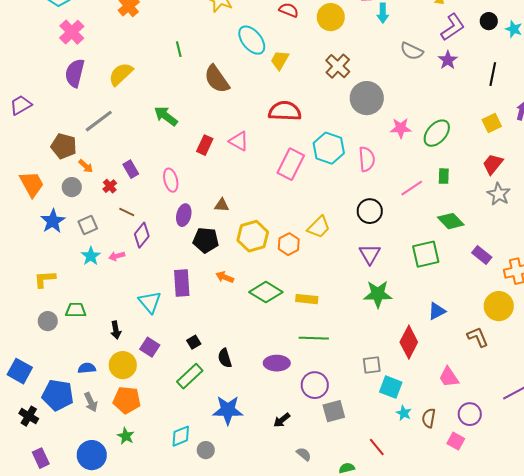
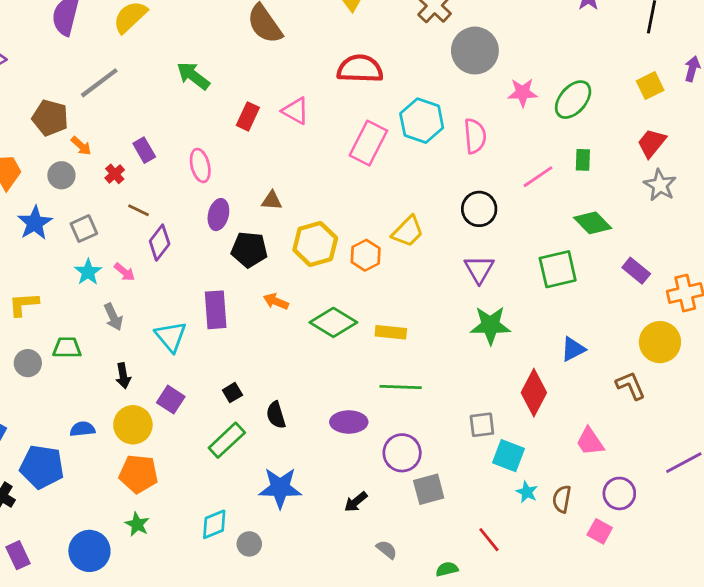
pink arrow: (117, 256) -> (125, 272), turned -126
gray arrow: (91, 402) -> (113, 317), moved

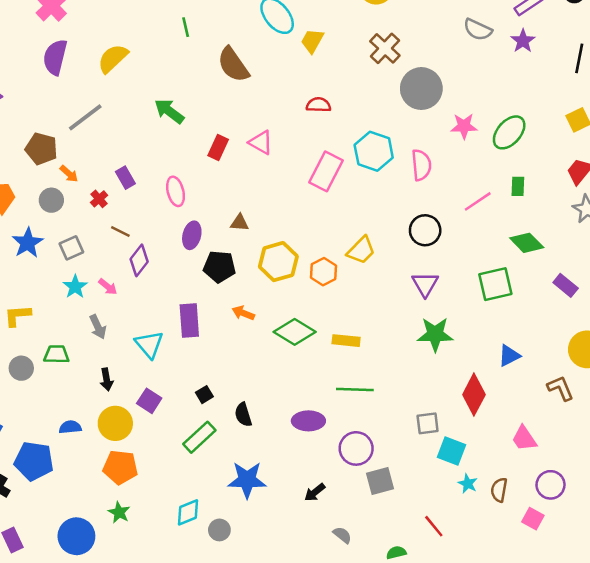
red semicircle: (360, 69) -> (318, 105), size x0.6

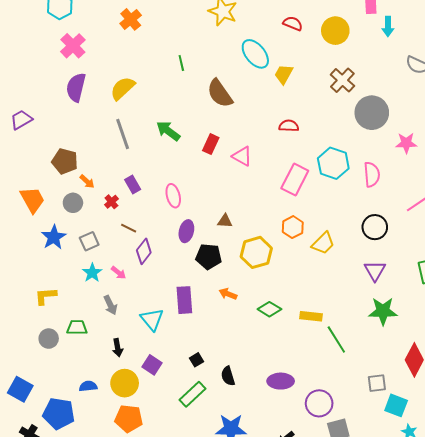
gray line: (85, 117) -> (123, 134), moved, turned -72
red rectangle: (218, 147) -> (211, 144), moved
orange hexagon: (324, 272) -> (293, 227), moved
green diamond: (295, 332) -> (269, 309), size x0.7
green line: (355, 390) -> (336, 340), moved, turned 56

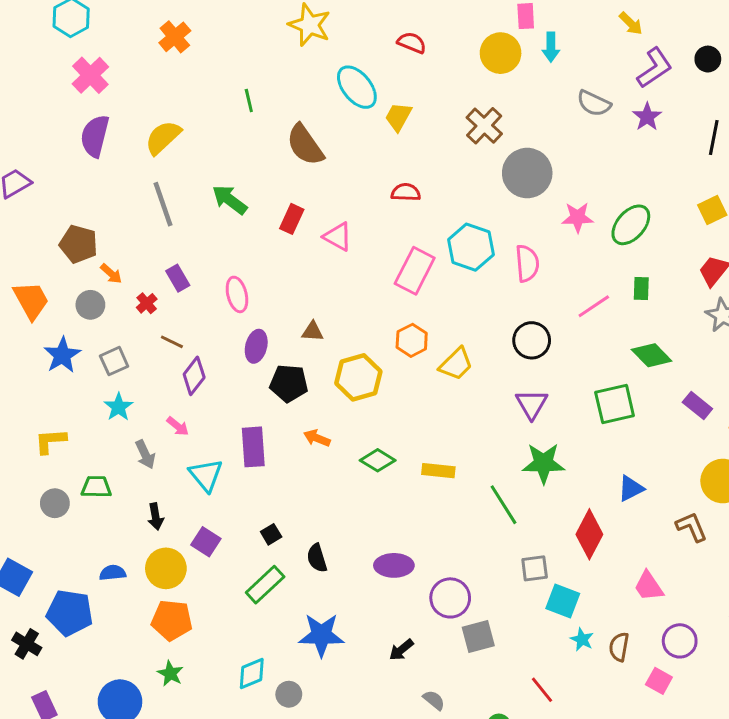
yellow circle: (335, 31) -> (501, 53), moved
pink arrow: (119, 273) -> (178, 426), moved
green line: (336, 340) -> (503, 505), moved

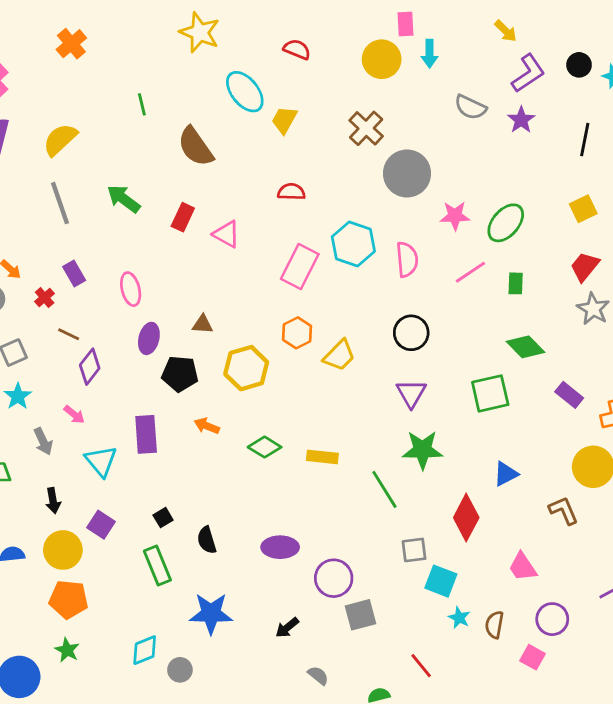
pink line: (594, 306) -> (470, 272), moved
green rectangle: (265, 585) -> (157, 565), turned -69

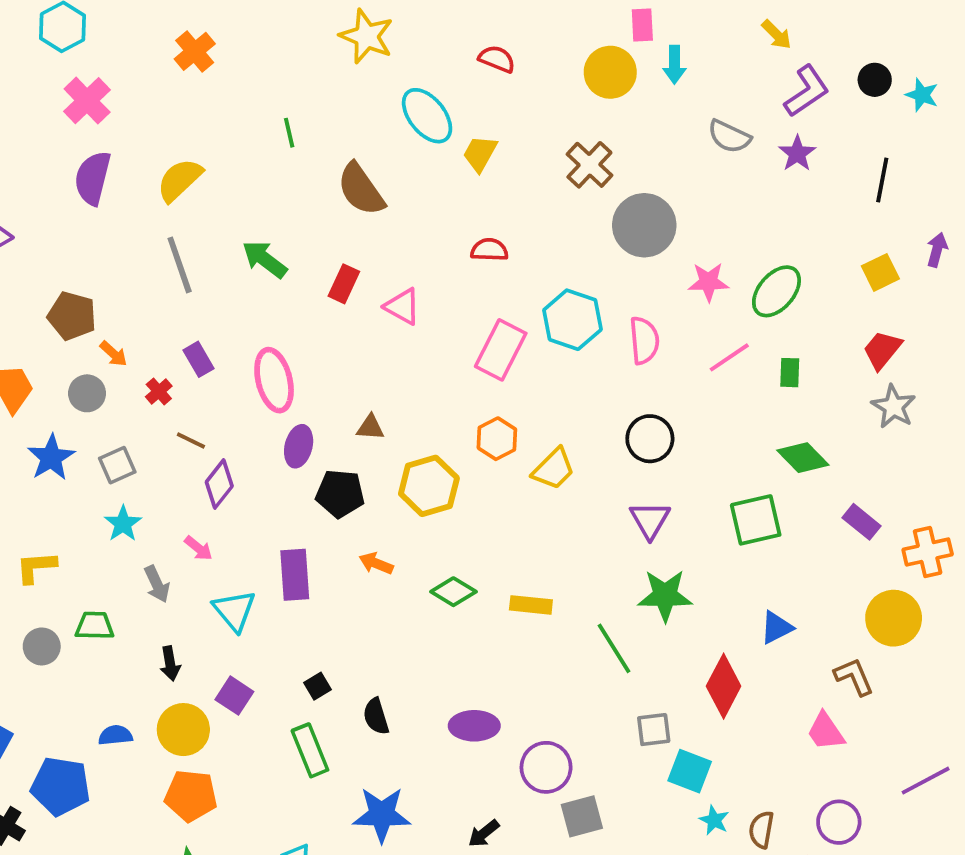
pink ellipse: (131, 289) -> (274, 380), size x1.4
pink trapezoid: (523, 567) -> (826, 731), moved

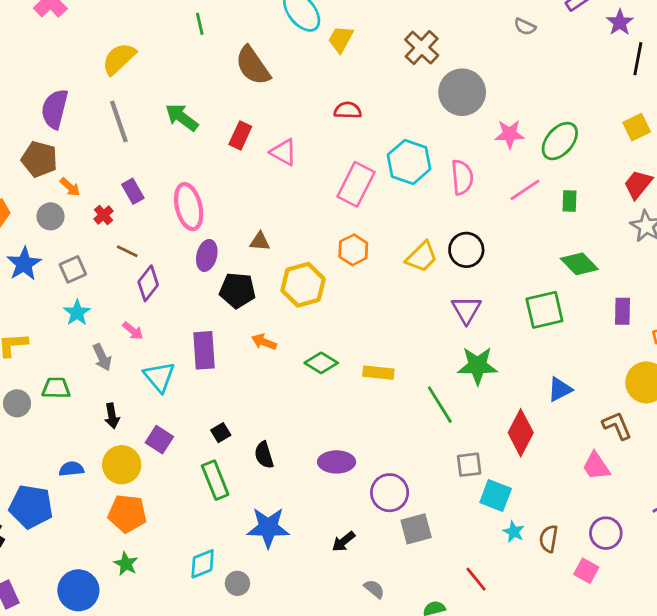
gray semicircle: (729, 136) -> (525, 27), size x0.7
purple star: (797, 153) -> (620, 22), moved
purple semicircle: (93, 178) -> (55, 109), moved
yellow trapezoid: (554, 469) -> (422, 257), moved
purple rectangle: (861, 522) -> (623, 311), turned 52

